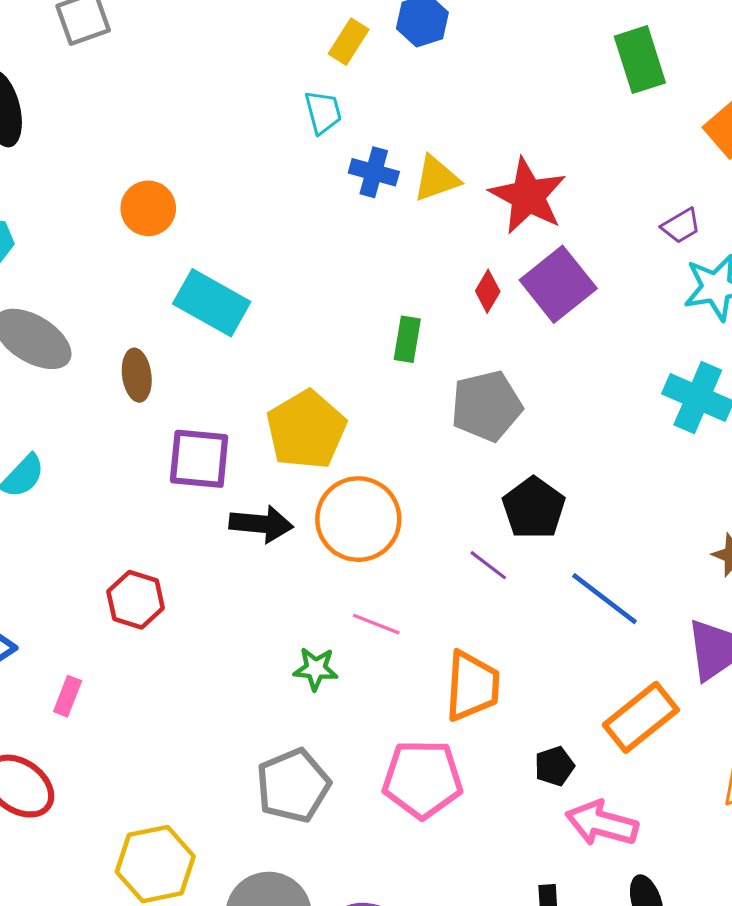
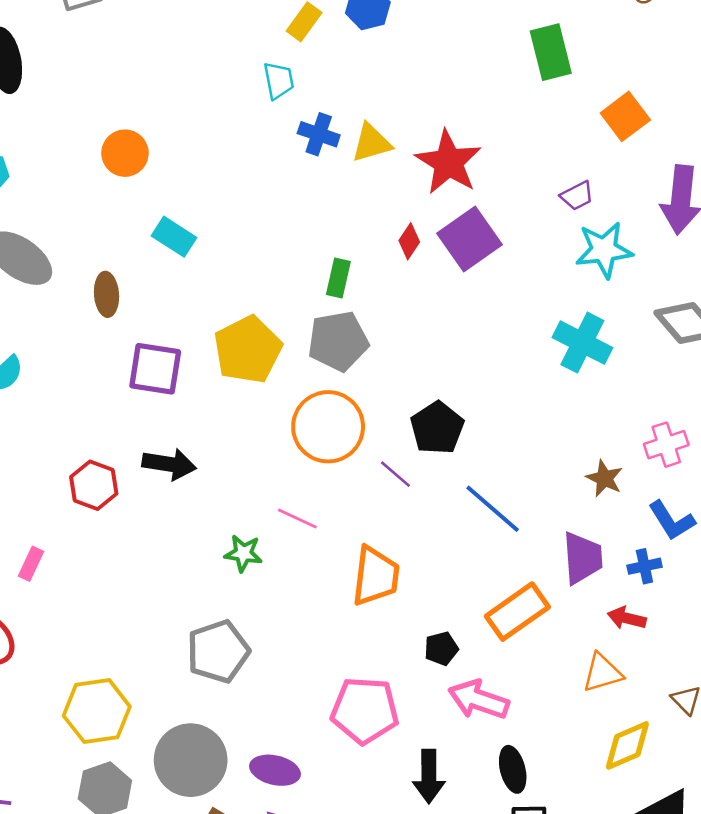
cyan rectangle: (212, 303) -> (174, 237), size x0.7
gray pentagon: (487, 406) -> (338, 341), moved
orange circle: (358, 519) -> (328, 427), moved
black arrow: (261, 524) -> (169, 464), moved
pink pentagon: (422, 779) -> (365, 710), moved

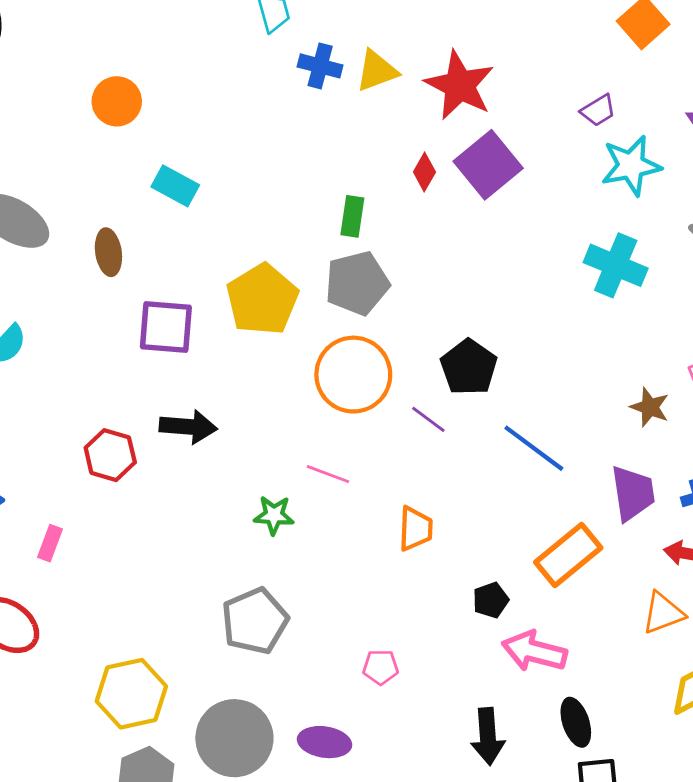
orange trapezoid: (376, 576) -> (415, 529), size x0.7
pink pentagon: (365, 710) -> (381, 667), moved, size x0.5

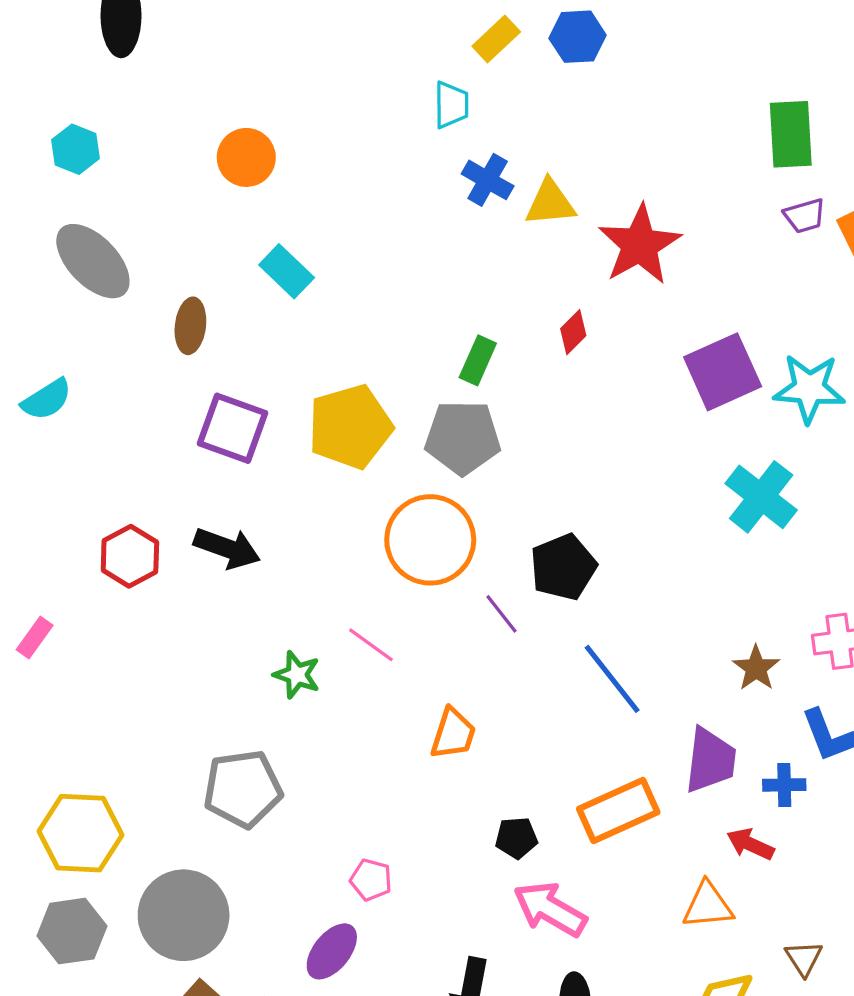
purple trapezoid: (598, 110) -> (805, 216), moved
purple square: (488, 165) -> (723, 372), moved
purple ellipse: (325, 742) -> (332, 951), moved, turned -75

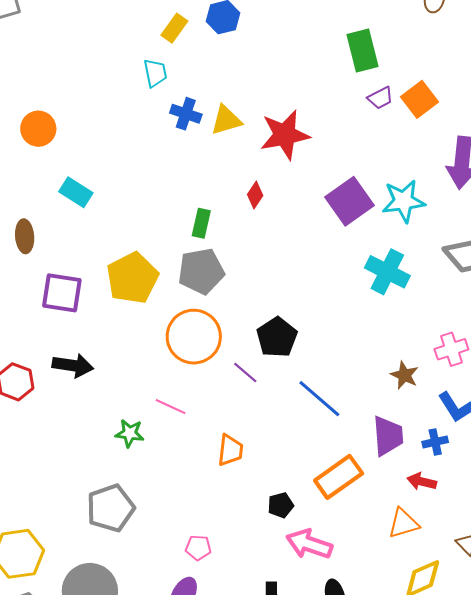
red star: (640, 245) -> (285, 135), turned 30

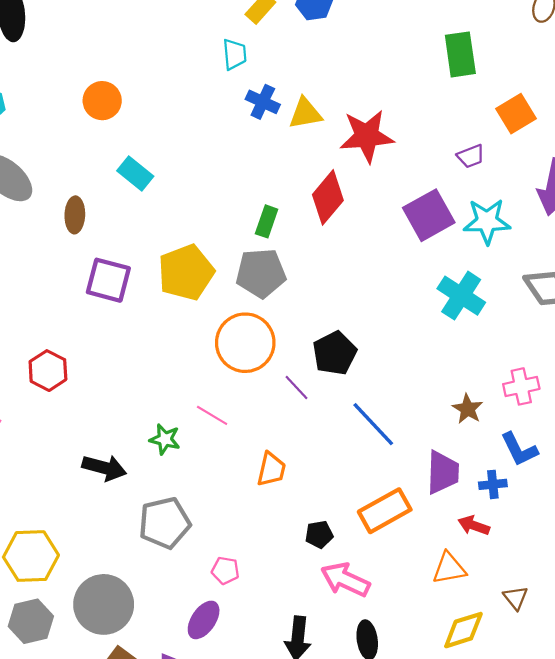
purple trapezoid: (380, 98) -> (471, 156), moved
red diamond: (255, 195) -> (328, 197), size x1.8
black arrow: (73, 365) -> (104, 468), moved
gray pentagon: (111, 508) -> (165, 523), moved

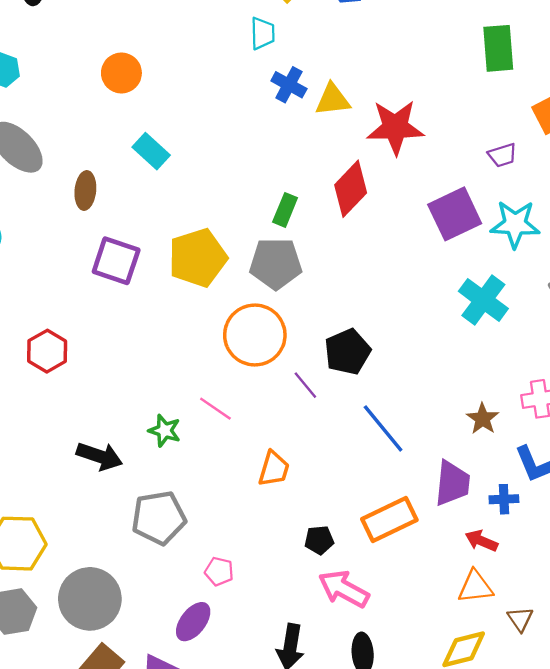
orange triangle: (449, 568) -> (475, 587), moved

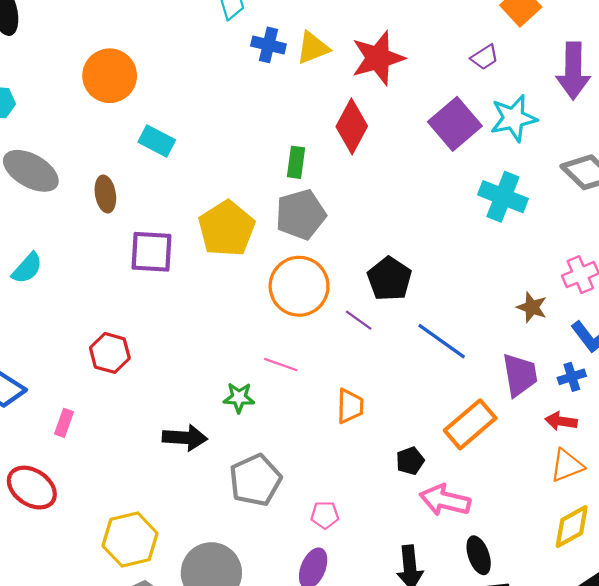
orange circle: (121, 73) -> (110, 76), size x1.4

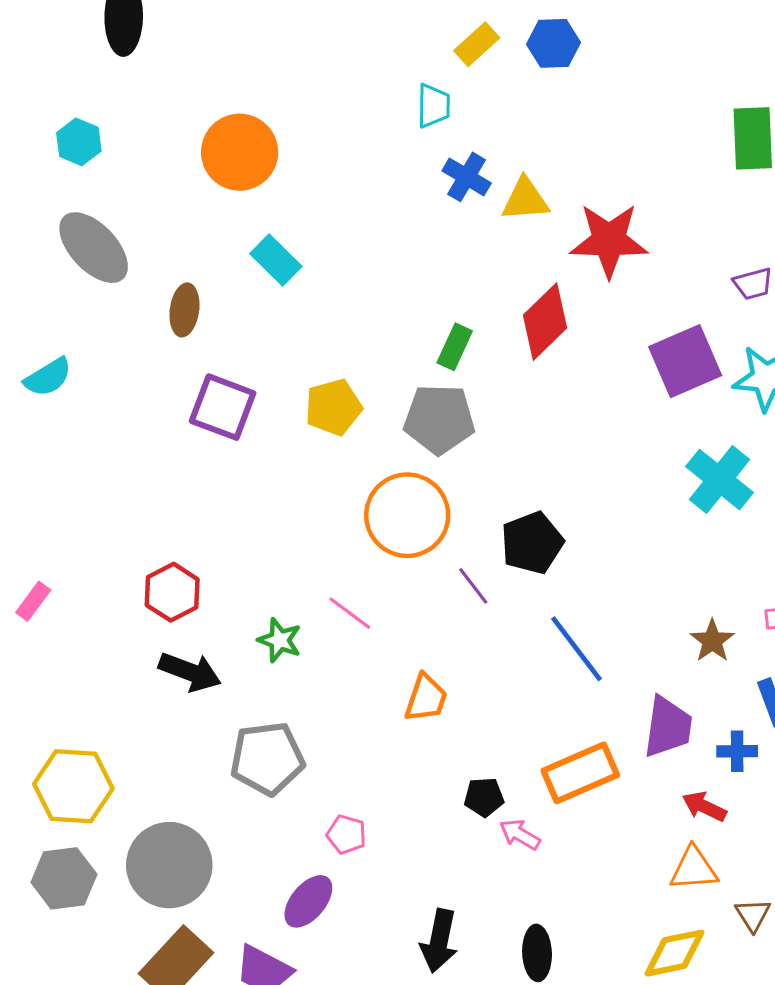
yellow pentagon: (227, 229) -> (333, 407), size x0.7
red hexagon: (110, 353) -> (172, 592), moved
pink arrow: (445, 500) -> (520, 834), moved, size x0.6

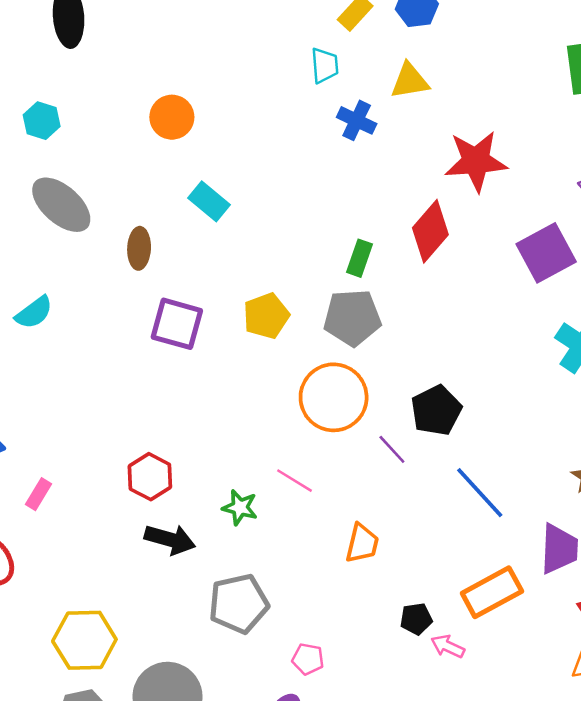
orange circle: (240, 152) -> (172, 117), size x0.7
yellow triangle: (525, 199) -> (410, 81), moved

